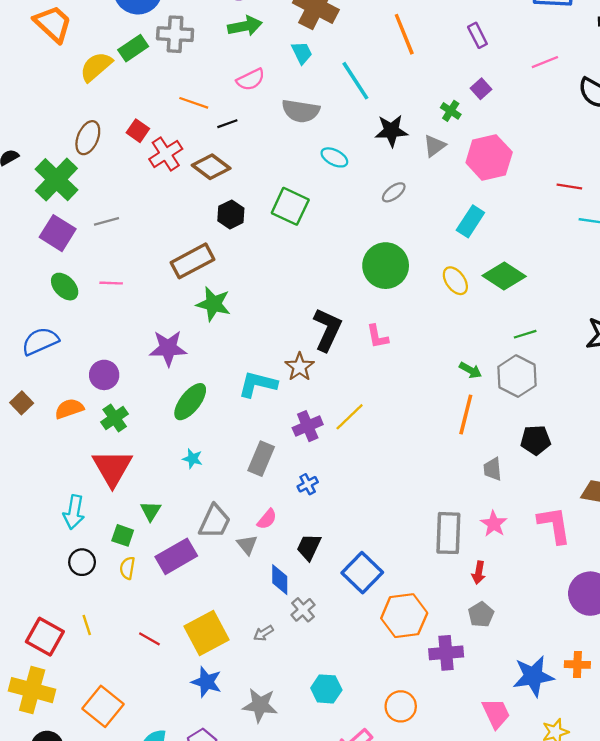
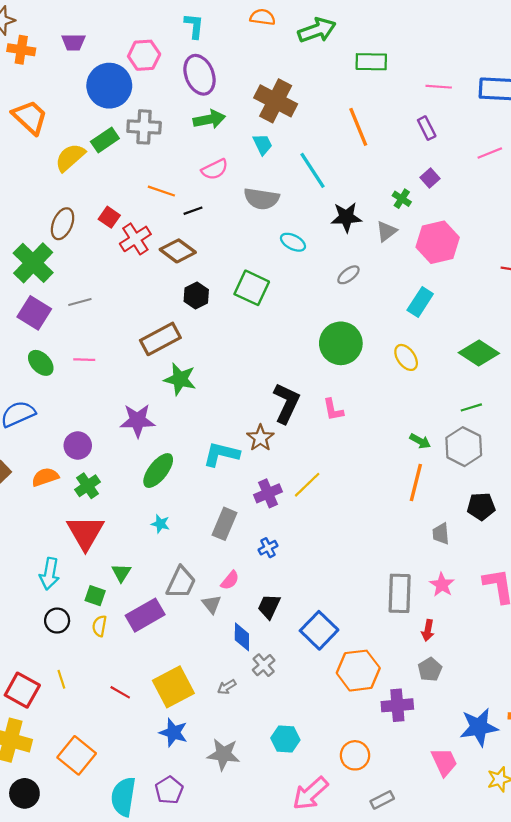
green diamond: (504, 276) -> (479, 353), moved

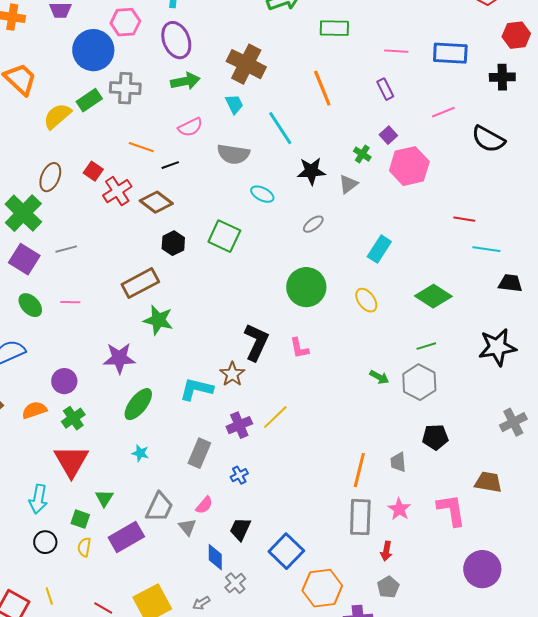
pink hexagon: (438, 242) -> (409, 166), moved
orange line: (416, 482) -> (359, 470), moved

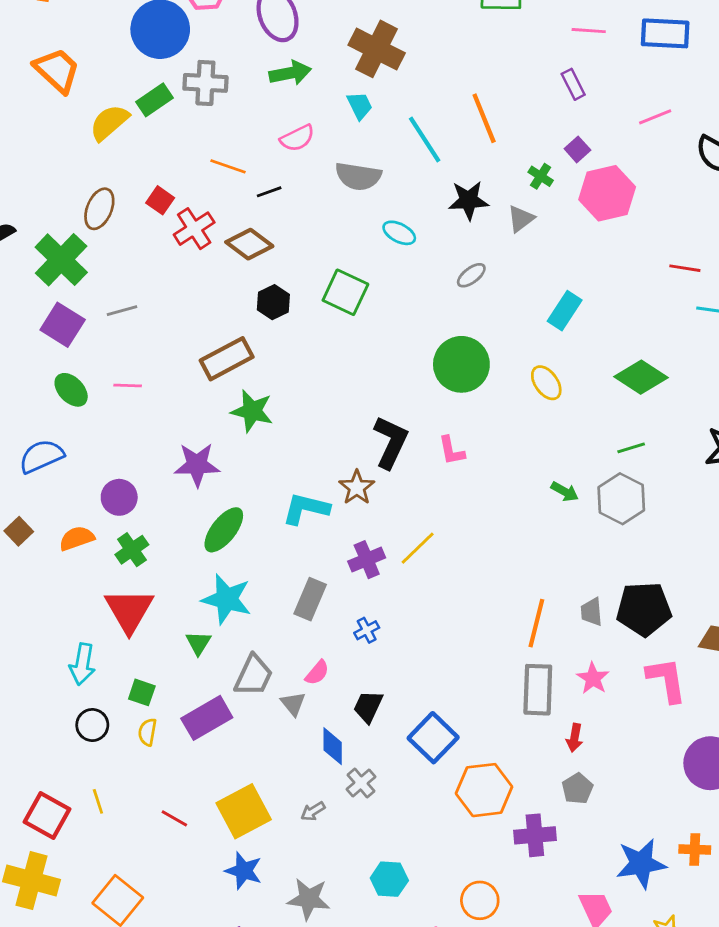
orange line: (322, 88) -> (484, 118), moved
black pentagon: (435, 437) -> (644, 609), moved, size x1.5
cyan star: (140, 453) -> (227, 599), size x2.0
green triangle: (104, 498) -> (198, 643), moved

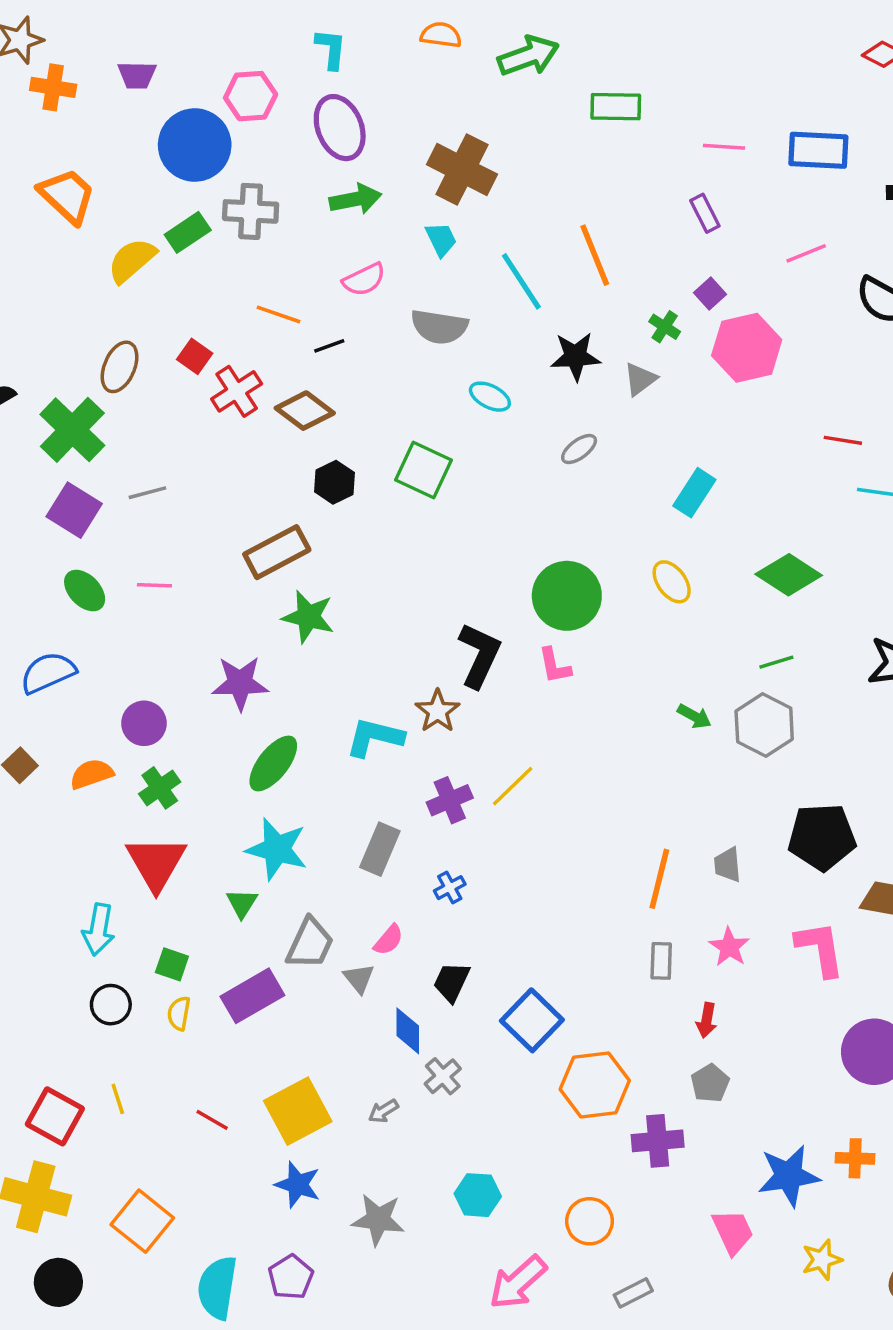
green circle: (461, 364) -> (567, 596), moved
black pentagon: (644, 609) -> (822, 837), moved
gray rectangle: (538, 690) -> (661, 961), size x0.6

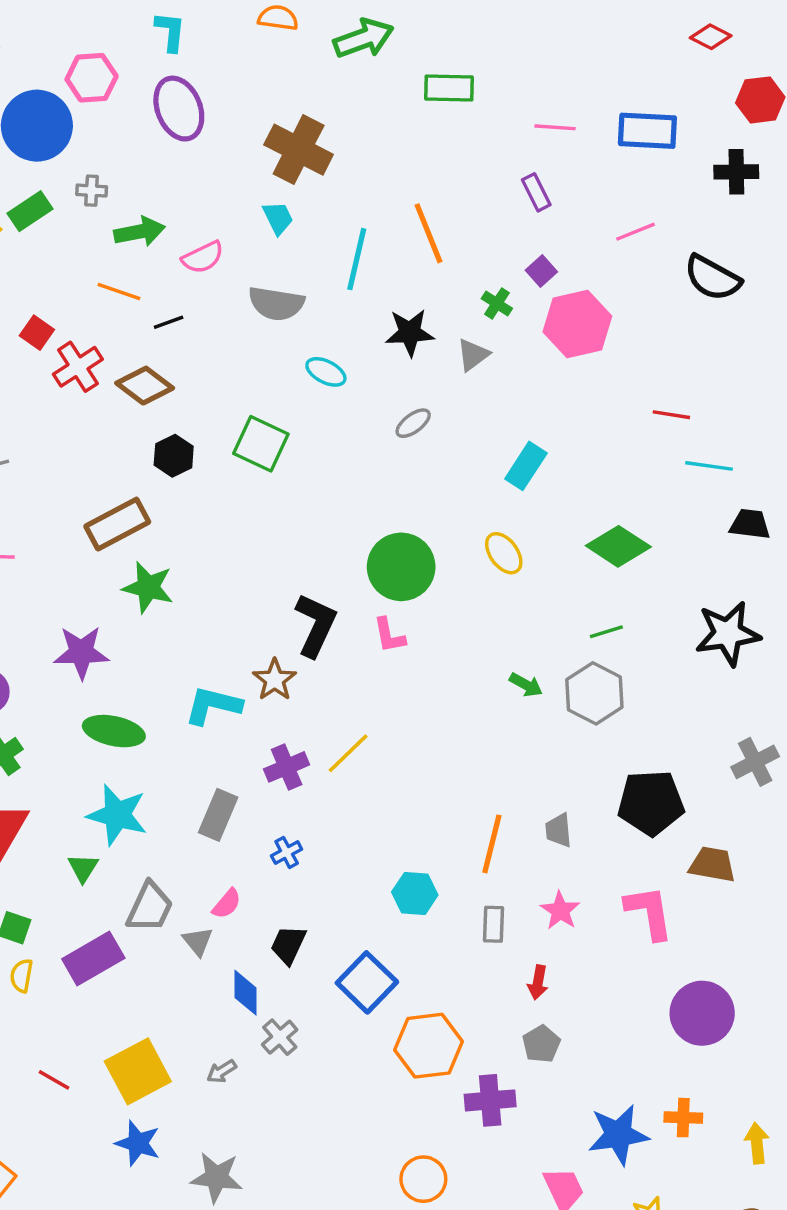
green arrow: (355, 199) -> (139, 232), moved
gray cross: (251, 211) -> (92, 191), size x0.6
cyan line: (521, 281) -> (357, 259), turned 46
green ellipse: (273, 763) -> (114, 731), turned 64
cyan hexagon: (478, 1195) -> (415, 894), moved

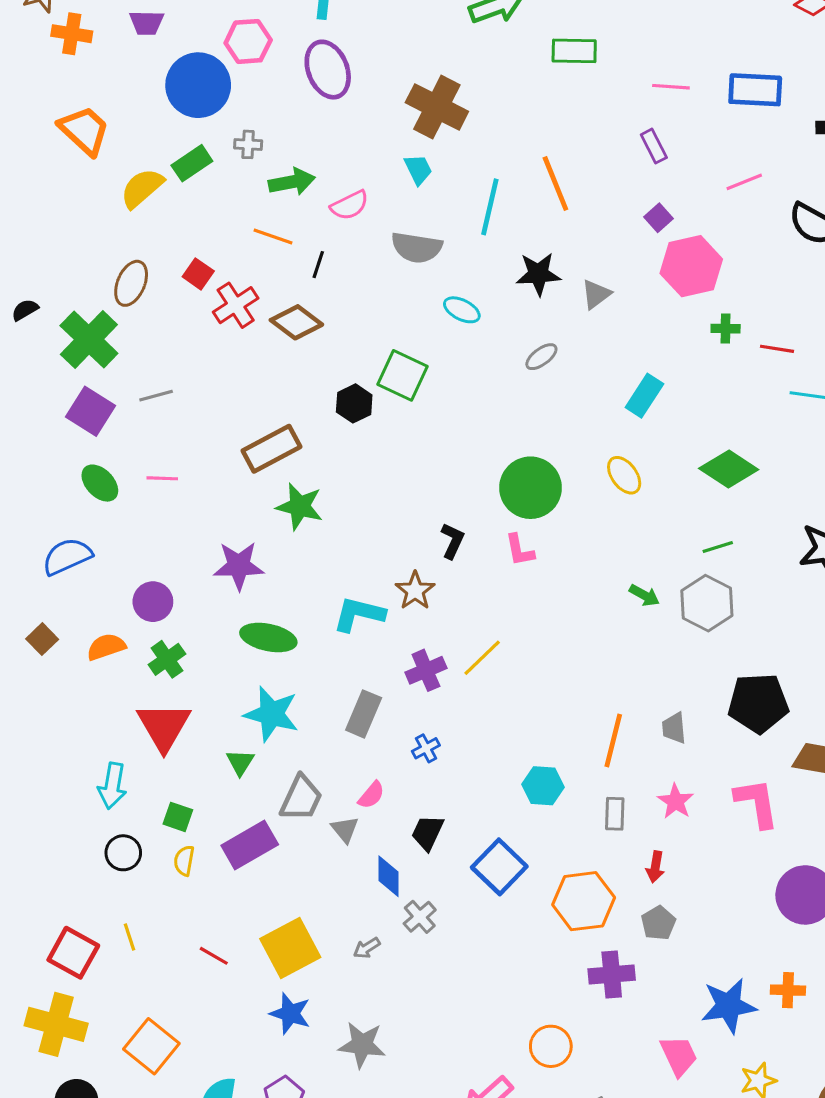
green cross: (497, 303) -> (726, 329), moved, turned -32
black line: (169, 322) -> (318, 265), turned -52
black hexagon: (174, 456) -> (354, 403), moved
black L-shape: (316, 625) -> (452, 541), size x0.6
orange hexagon: (429, 1046) -> (584, 901), moved

